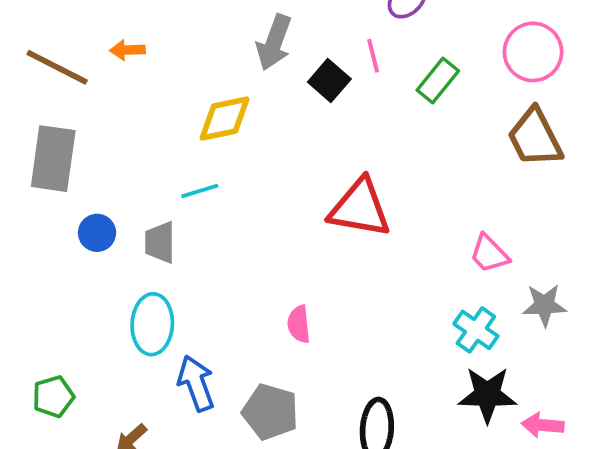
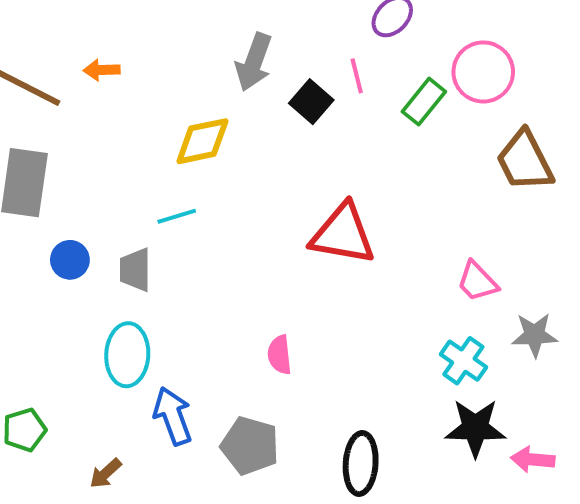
pink circle: (533, 52) -> (483, 72), moved

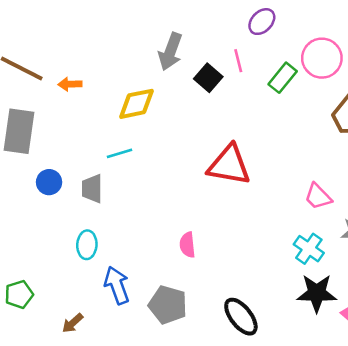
orange arrow: (102, 70) -> (70, 84), moved
cyan ellipse: (127, 355) -> (87, 245), size x0.7
black ellipse: (361, 463) -> (241, 317), turned -42

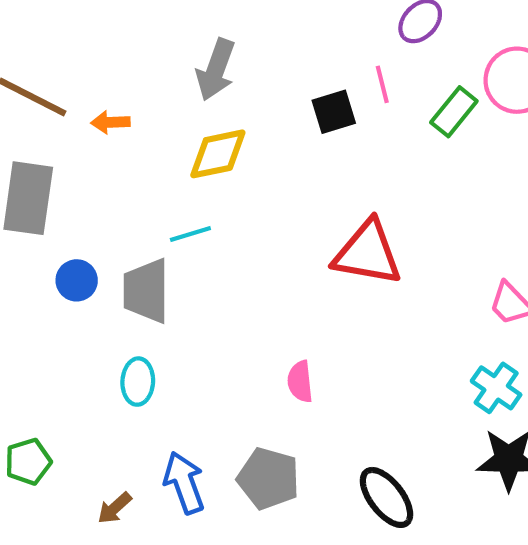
gray arrow: (170, 52) -> (216, 70), moved
black square: (208, 78) -> (334, 112), turned 32
gray trapezoid: (92, 189) -> (146, 291), size x1.4
blue arrow: (117, 285) -> (184, 483), moved

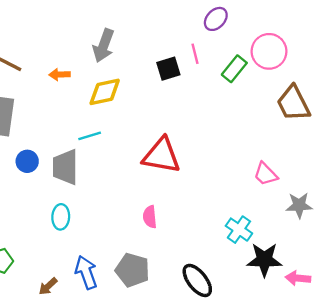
orange arrow: (110, 122) -> (60, 75), moved
red triangle: (368, 253) -> (161, 156), moved
cyan cross: (496, 388) -> (239, 230), moved

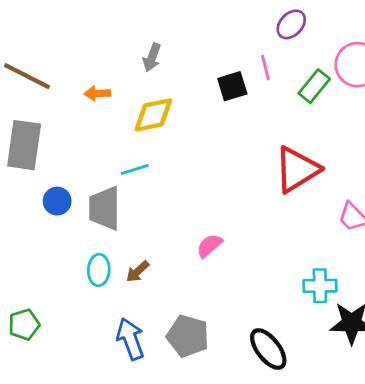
gray arrow: (104, 46) -> (152, 57), size x0.7
red triangle: (161, 156) -> (297, 169), moved, turned -42
pink semicircle: (150, 217) -> (209, 246), moved, turned 55
cyan cross: (239, 230) -> (320, 286), turned -36
brown arrow: (48, 286) -> (138, 271), moved

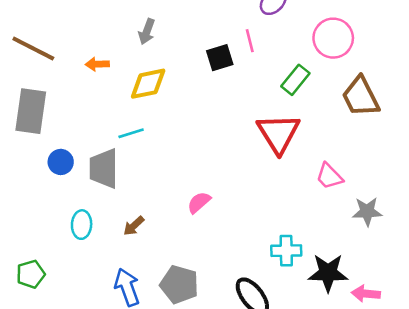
green rectangle: (314, 86) -> (295, 80), moved
red triangle: (297, 169) -> (278, 133), turned -30
cyan ellipse: (99, 270) -> (82, 225), moved
cyan cross: (320, 286) -> (286, 251), moved

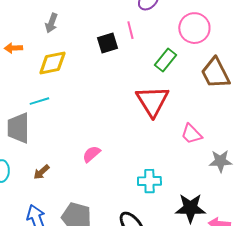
cyan cross: (286, 251) -> (149, 181), moved

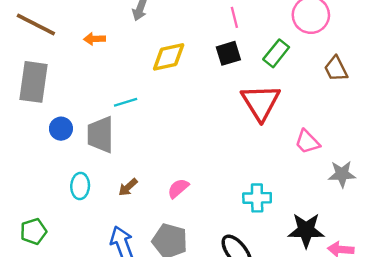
black square: (107, 43) -> (228, 53), moved
yellow diamond: (52, 63) -> (169, 57), moved
brown trapezoid: (215, 73) -> (336, 69), size x0.7
pink semicircle: (91, 154) -> (178, 188), moved

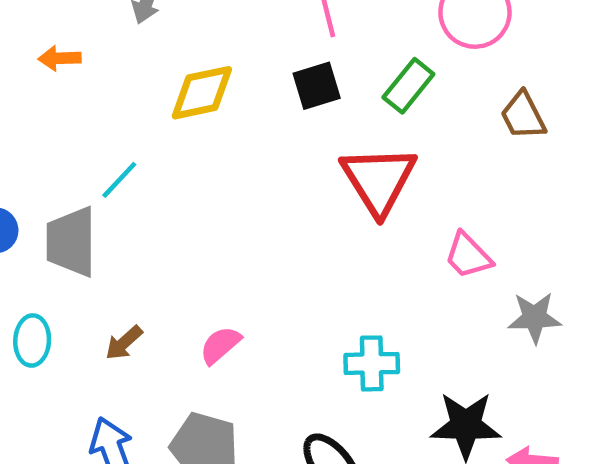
cyan line: (126, 102) -> (119, 180), turned -30

